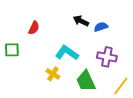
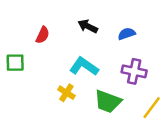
black arrow: (81, 21) -> (88, 26), moved
green trapezoid: (86, 81) -> (108, 101), turned -45

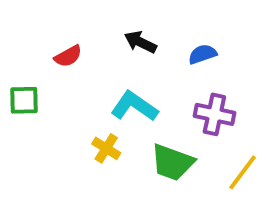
red semicircle: (43, 35) -> (68, 56), turned 36

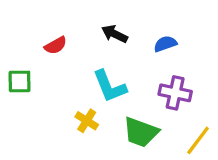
cyan L-shape: (134, 106) -> (110, 86), turned -147

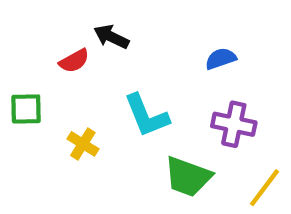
black arrow: (115, 34) -> (111, 37), moved
yellow cross: (87, 121) -> (83, 144), moved

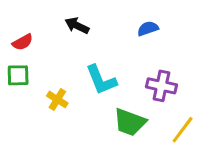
blue semicircle: (221, 59) -> (148, 29), moved
red semicircle: (74, 61) -> (23, 42), moved

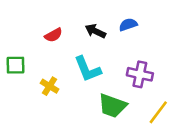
black arrow: (77, 26) -> (95, 31), moved
red semicircle: (23, 42) -> (53, 35), moved

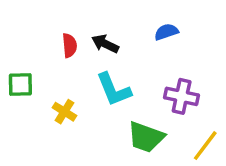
black arrow: (95, 31) -> (105, 44), moved
red semicircle: (53, 35) -> (70, 45), turned -66

